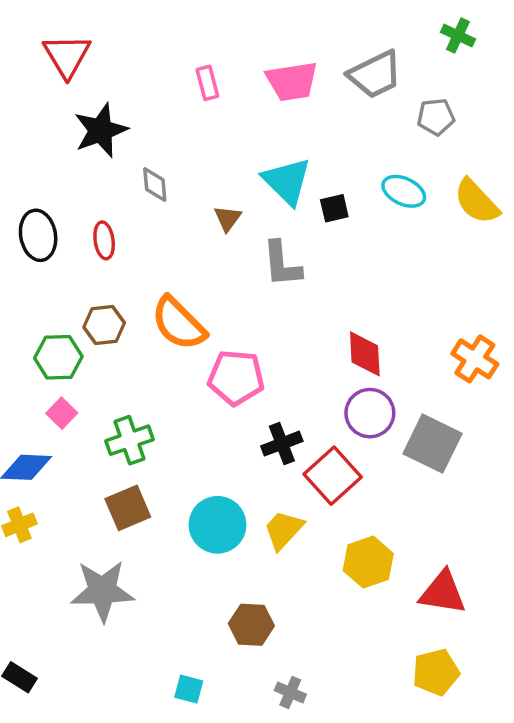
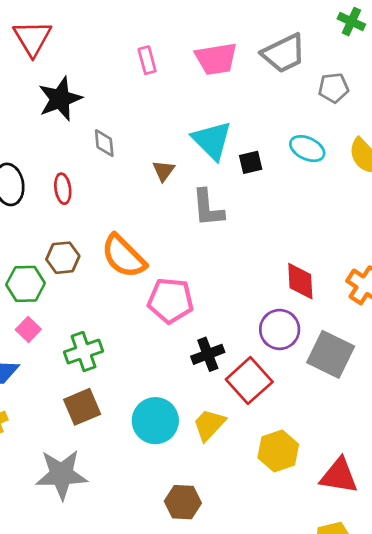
red diamond: (365, 354) -> (300, 281), moved

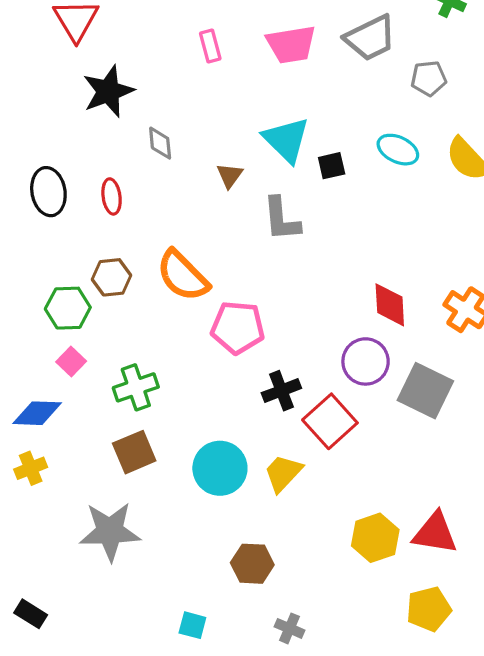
yellow hexagon: (278, 451) -> (375, 538), moved

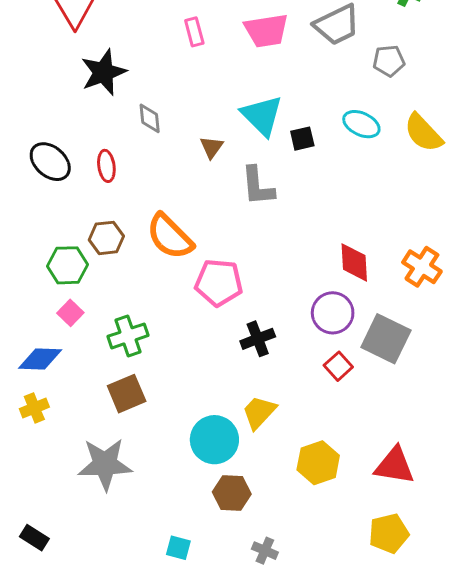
black ellipse: (48, 192) -> (50, 162), turned -39
red square: (330, 421) -> (338, 366), moved, size x0.6
cyan circle: (220, 468) -> (214, 440), moved
yellow hexagon: (375, 538) -> (318, 463), moved

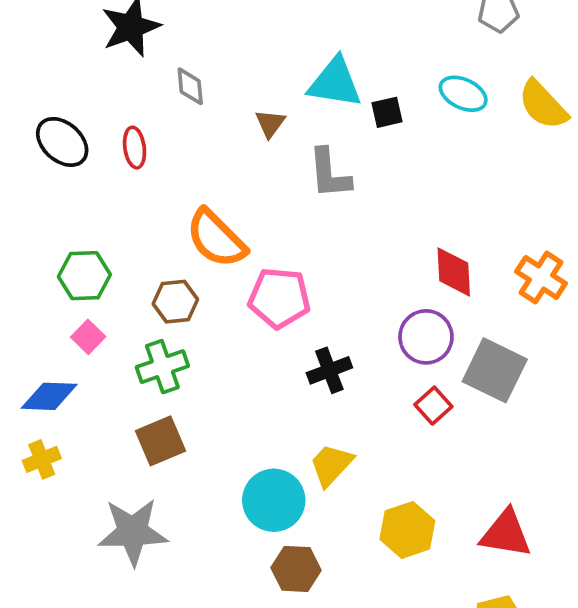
cyan triangle: (262, 115) -> (335, 83), turned -36
brown hexagon: (106, 238) -> (175, 302), moved

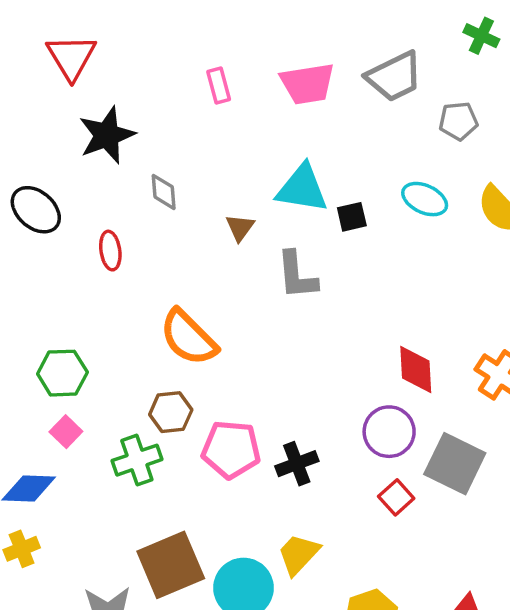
black ellipse: (62, 142) -> (36, 210), moved
pink pentagon: (279, 298) -> (231, 449), moved
brown hexagon: (175, 302) -> (171, 412), moved
brown square: (161, 441) -> (171, 565), moved, size x1.4

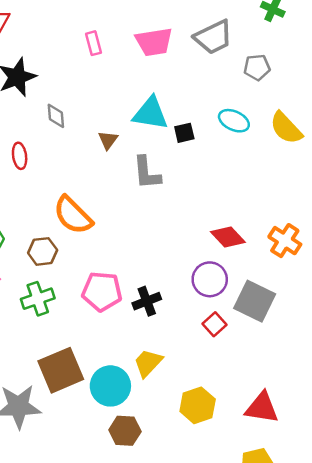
red diamond: (416, 370) -> (228, 237), turned -40
brown hexagon: (171, 412) -> (43, 251), moved

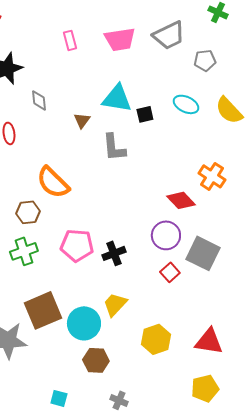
orange cross: (285, 241) -> (212, 176), moved

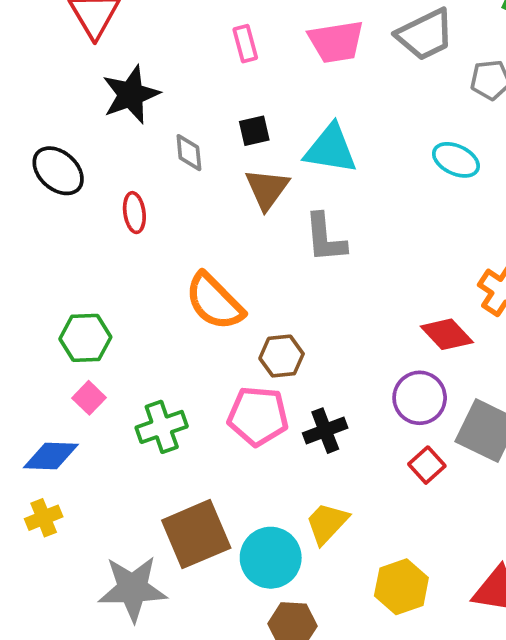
black square: (145, 114) -> (254, 131), moved
brown triangle: (82, 120) -> (267, 189), size x1.5
brown hexagon: (28, 212) -> (282, 356), moved

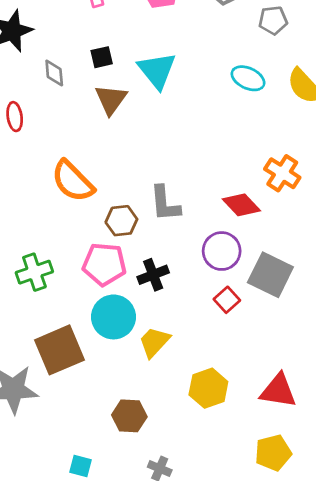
cyan triangle: (331, 149) -> (157, 70), turned 42
gray L-shape: (325, 238) -> (165, 204), moved
cyan circle: (271, 558) -> (114, 317), moved

